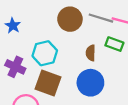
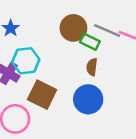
green rectangle: (114, 44) -> (90, 42), moved
cyan hexagon: (45, 53) -> (26, 61), moved

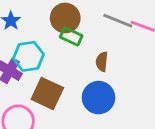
brown circle: (73, 28) -> (65, 18), moved
green rectangle: (90, 42) -> (71, 36), moved

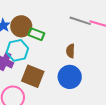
brown circle: (65, 18) -> (21, 26), moved
green rectangle: (71, 36) -> (36, 34), moved

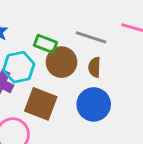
gray line: (80, 21) -> (91, 37), moved
brown circle: (21, 26) -> (61, 62), moved

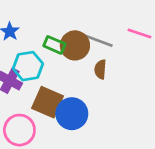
brown circle: (61, 62) -> (75, 45), moved
blue circle: (94, 104) -> (72, 114), moved

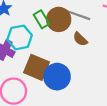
green rectangle: (54, 45) -> (42, 19), turned 36
brown semicircle: (100, 69) -> (80, 39), turned -49

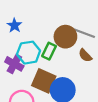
green rectangle: (42, 19) -> (49, 51), moved, turned 56

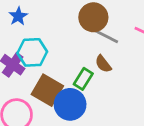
brown circle: (65, 37) -> (93, 17), moved
green rectangle: (49, 51) -> (83, 79), moved

